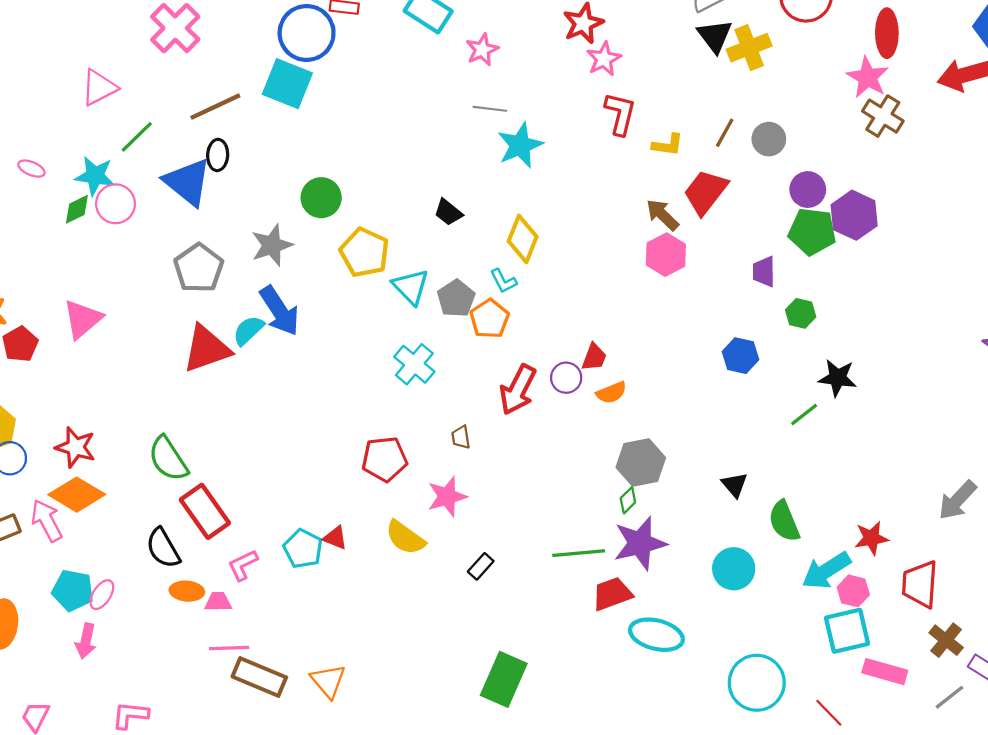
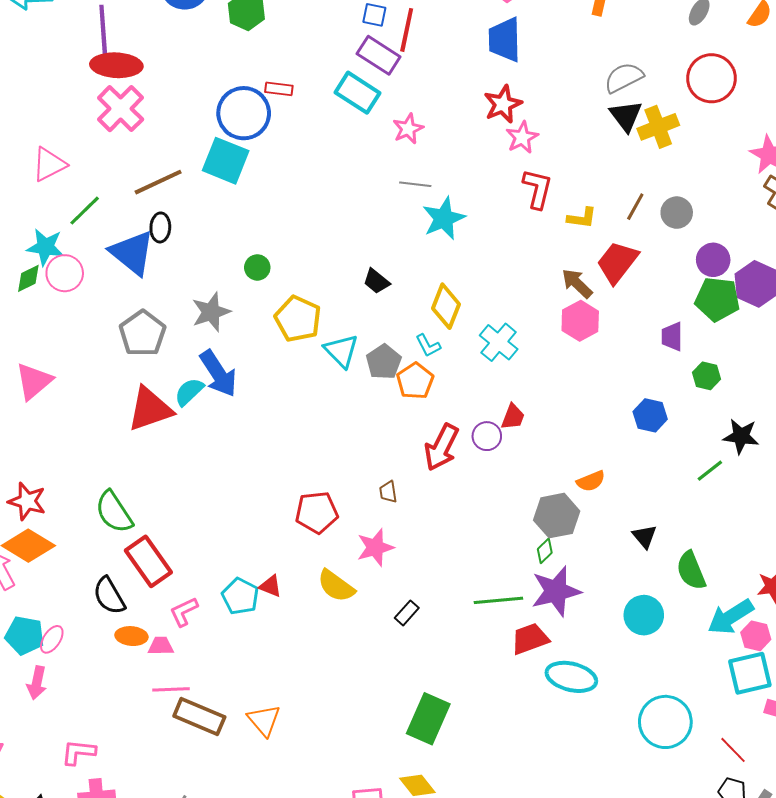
green circle: (321, 198) -> (257, 267), size x0.7
cyan cross: (414, 364) -> (499, 342), moved
orange semicircle: (611, 393) -> (591, 481), moved

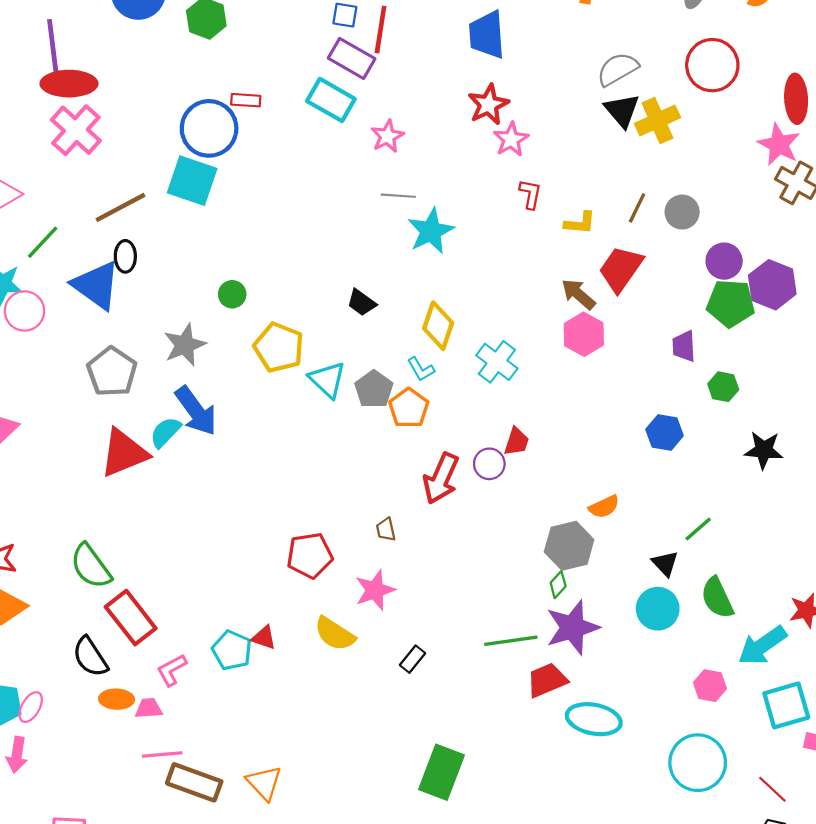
red L-shape: (537, 189) -> (530, 194), size x0.7
green line: (710, 471) -> (698, 529), moved
cyan circle: (644, 615) -> (658, 609), moved
pink hexagon: (756, 636) -> (710, 686), moved

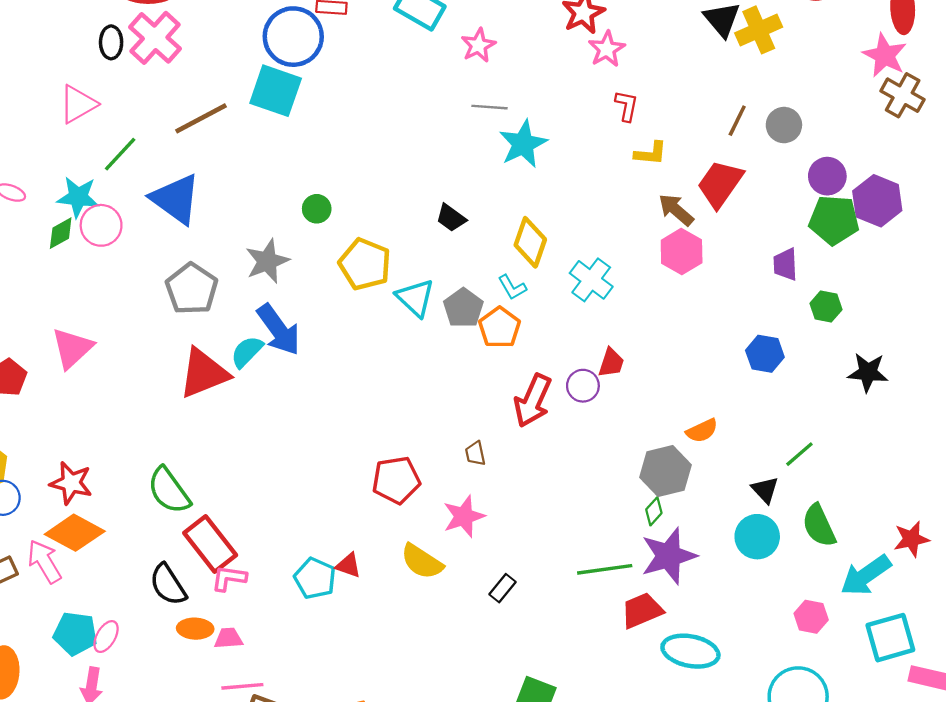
yellow L-shape: (580, 223) -> (650, 153), moved
black ellipse: (125, 256) -> (111, 42), moved
pink L-shape: (172, 670) -> (229, 578), moved, turned 36

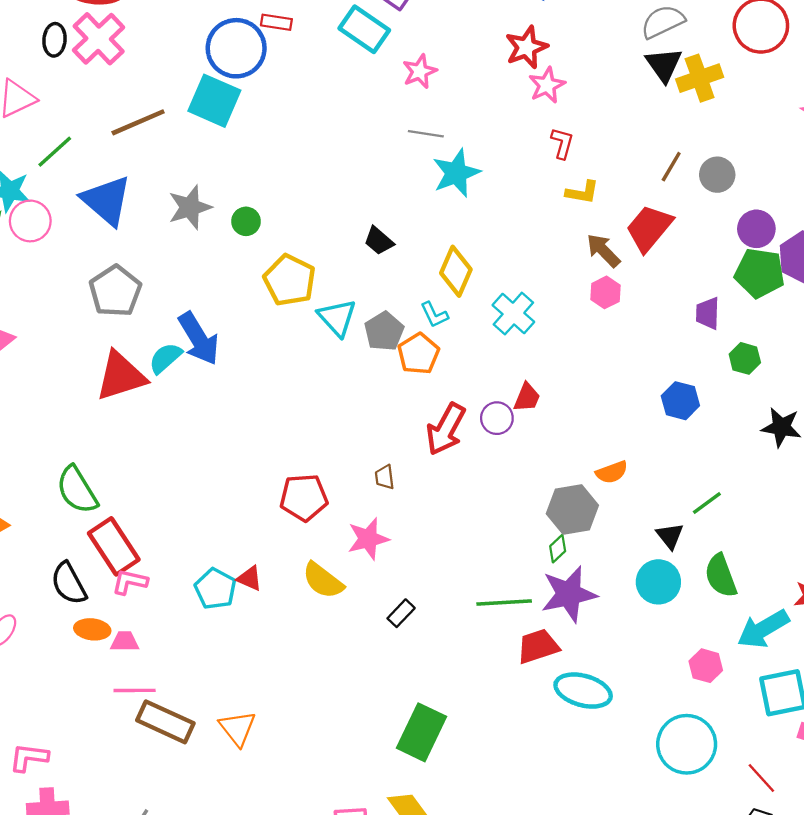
pink hexagon: (682, 251) -> (605, 292), size x0.7
gray star: (267, 261) -> (190, 207), moved

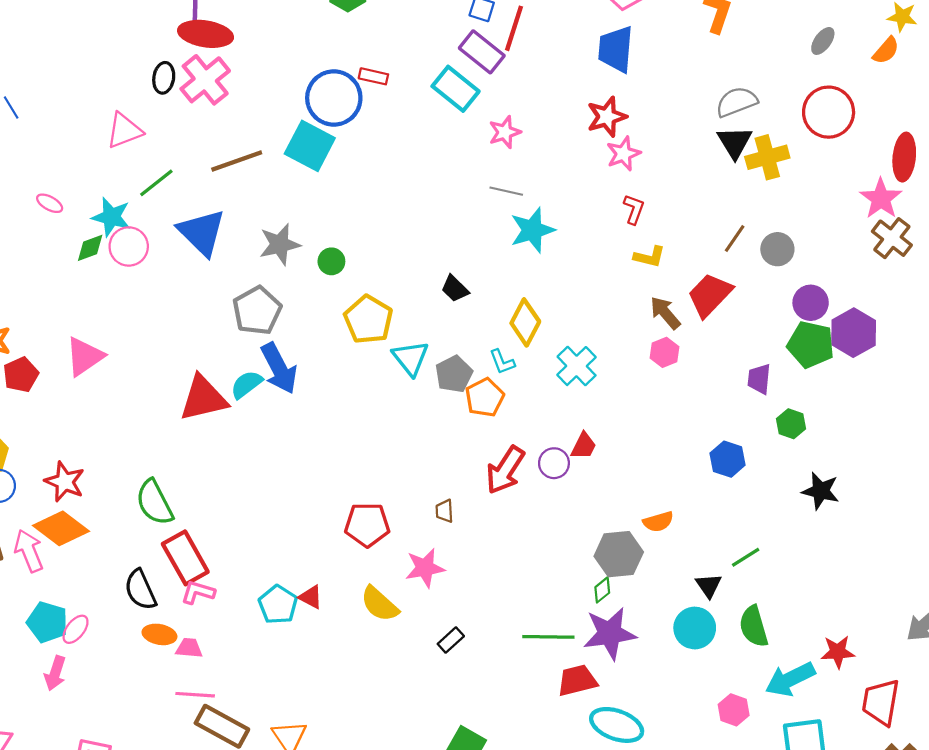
gray pentagon: (115, 291) -> (257, 311), moved

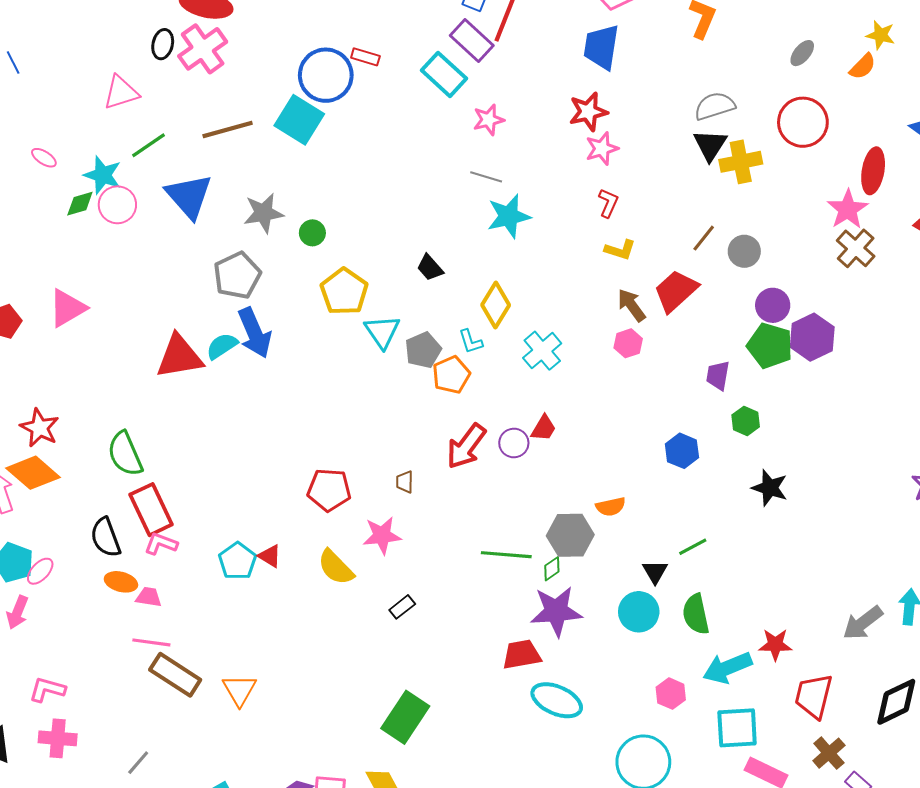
green line: (548, 637) -> (506, 555), moved

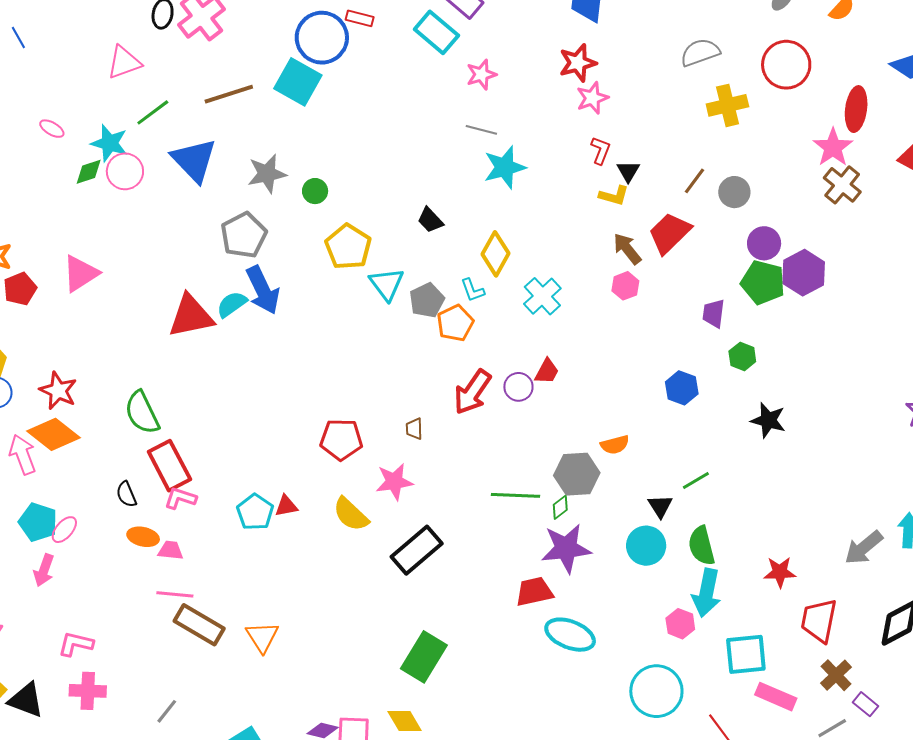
black triangle: (710, 145) -> (628, 171), moved, size x0.7
black semicircle: (106, 537) -> (126, 494), size x0.7
red triangle: (270, 556) -> (286, 506), turned -40
black rectangle: (402, 607) -> (417, 550), size x2.0
cyan arrow: (727, 668) -> (707, 593), moved, turned -54

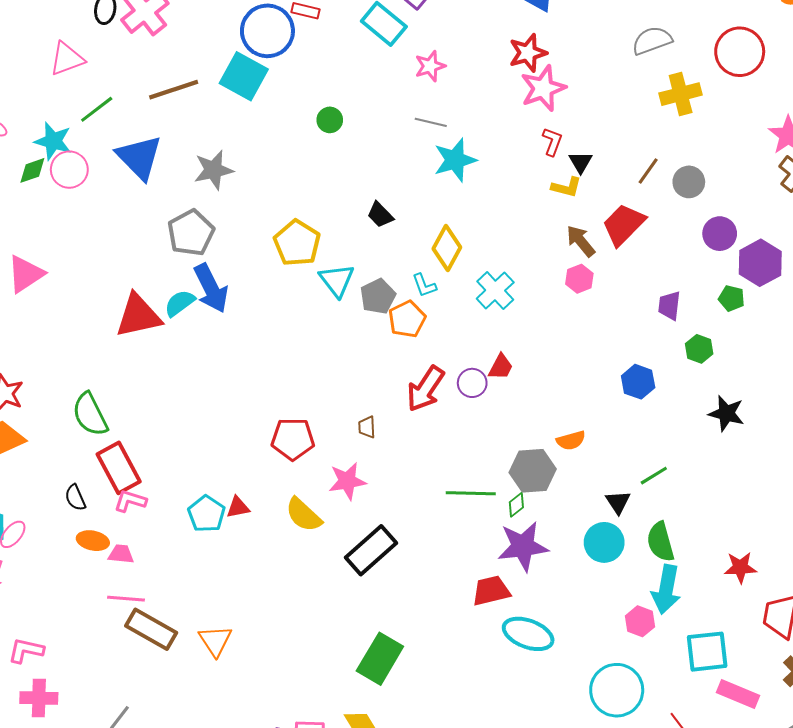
pink star: (592, 98) -> (543, 88), size x1.4
green circle: (315, 191) -> (330, 120), moved
green pentagon: (763, 282) -> (732, 298), moved, size x0.6

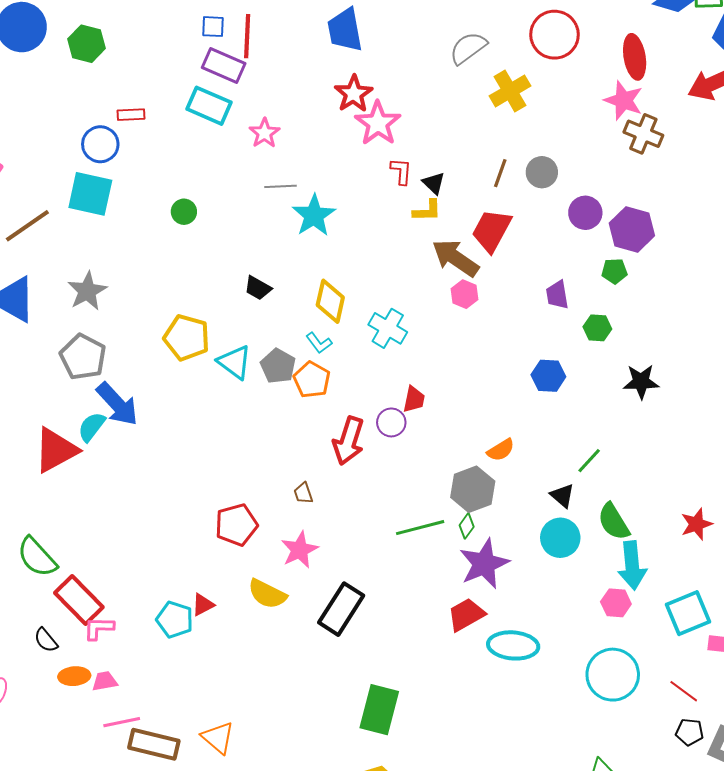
blue circle: (267, 31) -> (100, 144), size x0.7
brown arrow: (581, 241) -> (455, 258), size x1.4

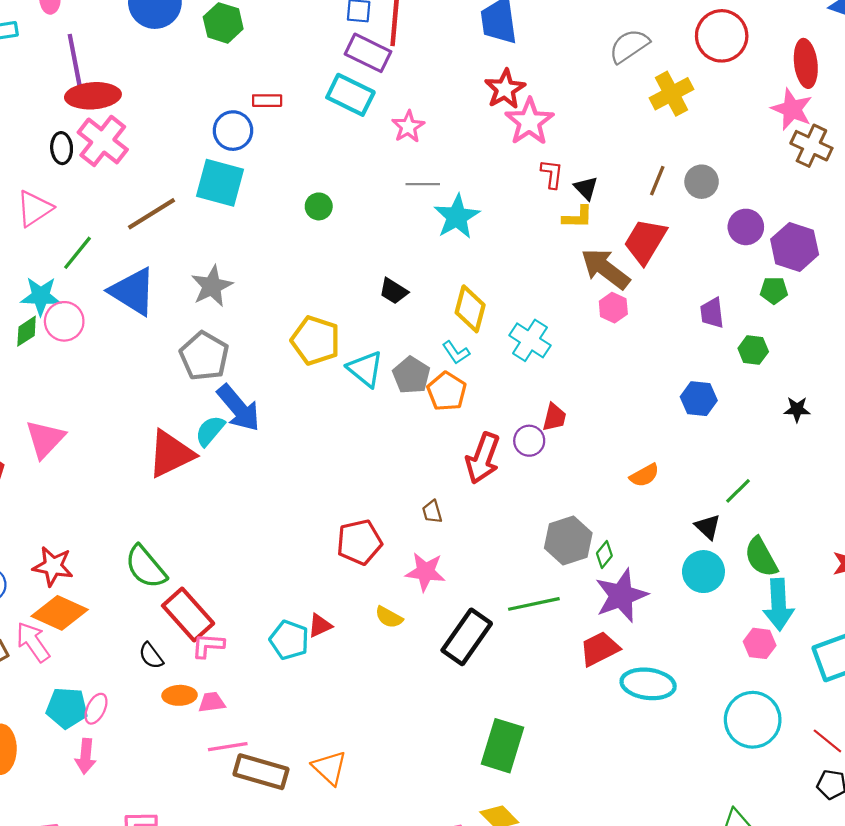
black star: (641, 382) -> (797, 409), size x0.7
gray hexagon: (473, 489) -> (568, 541), moved
green line: (420, 528) -> (534, 604), moved
pink star: (300, 550) -> (425, 572), turned 30
yellow semicircle: (267, 594) -> (389, 617), size x0.7

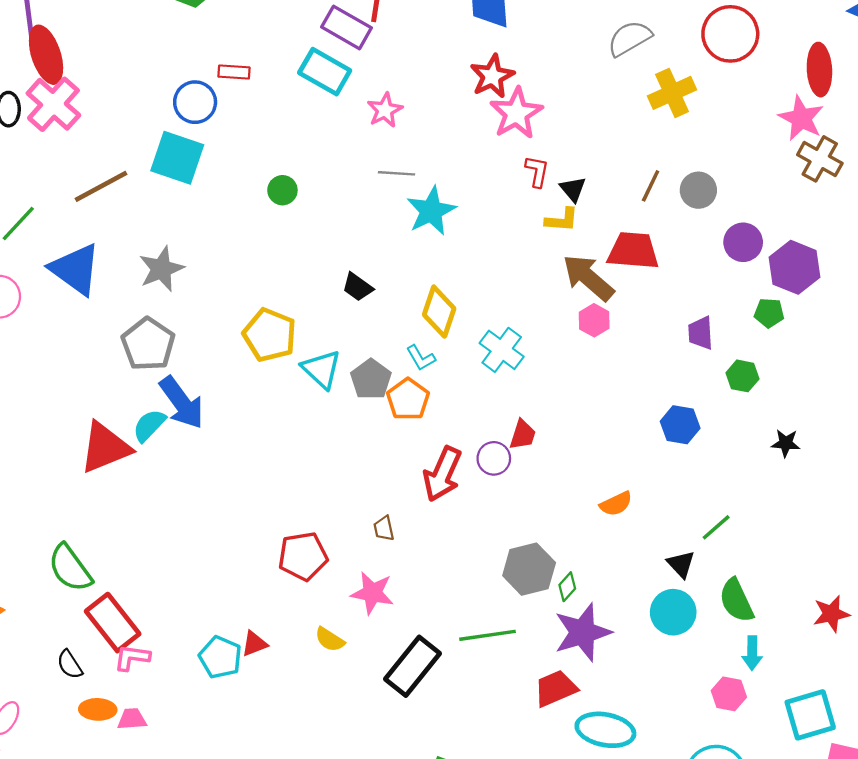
red ellipse: (93, 96) -> (46, 55), turned 72
red trapezoid: (645, 241) -> (633, 251), turned 60
cyan arrow: (779, 605) -> (752, 653), size x0.6

